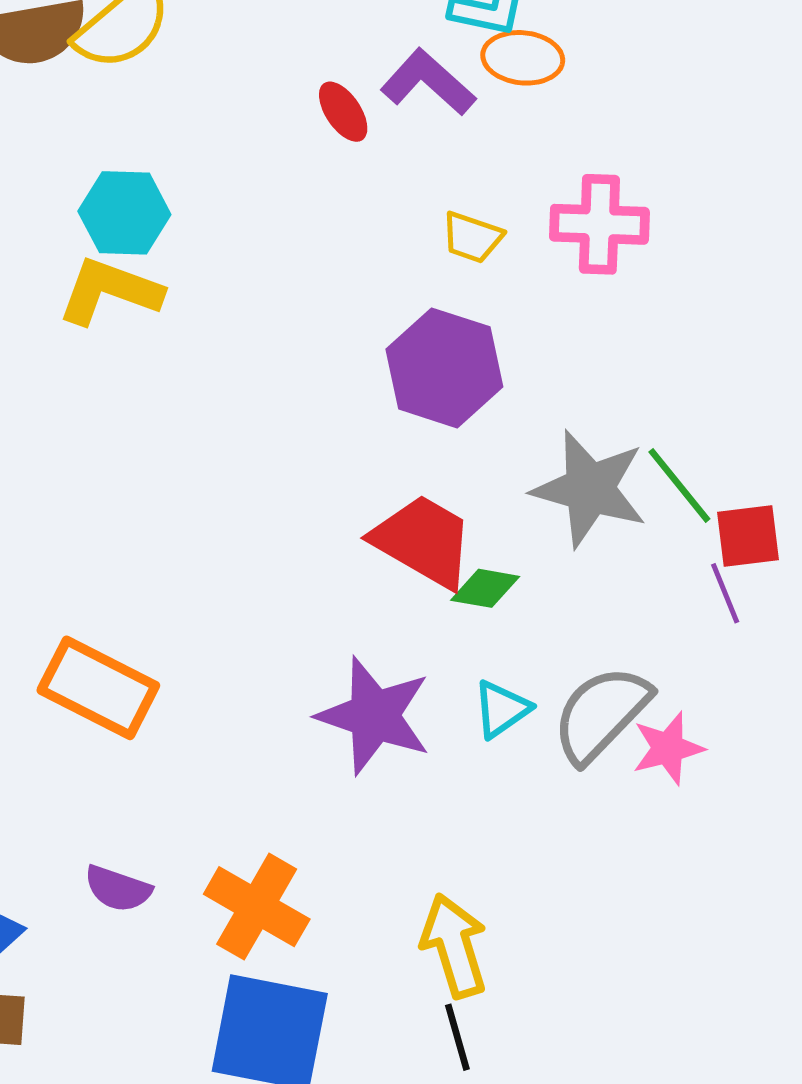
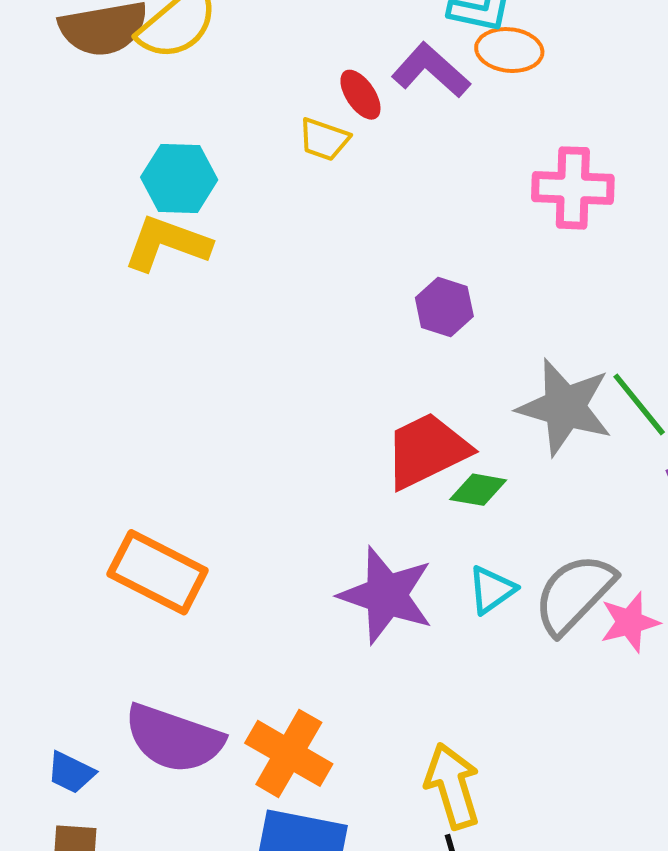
yellow trapezoid: (472, 237) -> (324, 139), moved
purple hexagon: (444, 368) -> (444, 307), size x0.6
red trapezoid: (423, 541) -> (427, 450), turned -56
purple semicircle: (118, 889) -> (174, 739), size x1.8

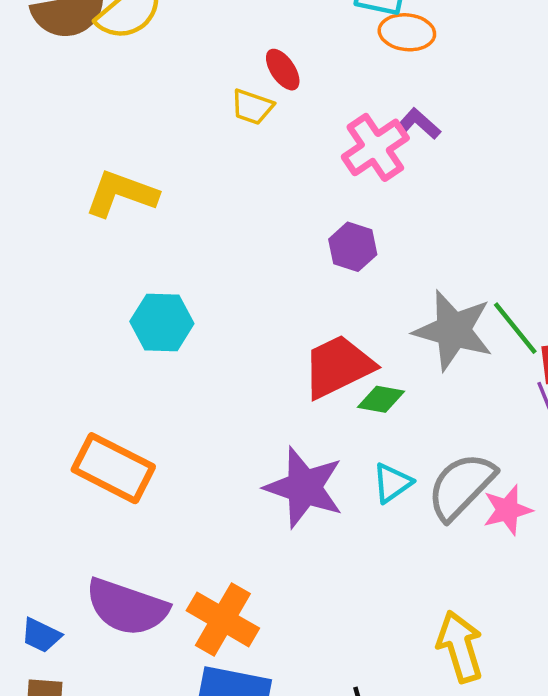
purple L-shape: (431, 70) -> (418, 124), moved, size x0.7
cyan hexagon: (179, 179) -> (162, 322), moved
pink cross: (573, 188) -> (375, 147), moved, turned -36
yellow arrow: (452, 786) -> (460, 647), moved

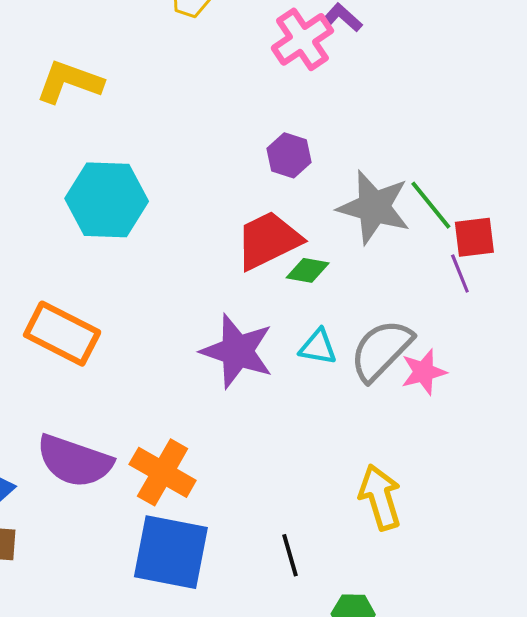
purple hexagon: (353, 247) -> (289, 155), moved
cyan hexagon: (162, 322) -> (107, 200), size x1.4
cyan triangle: (392, 483) -> (318, 347), turned 45

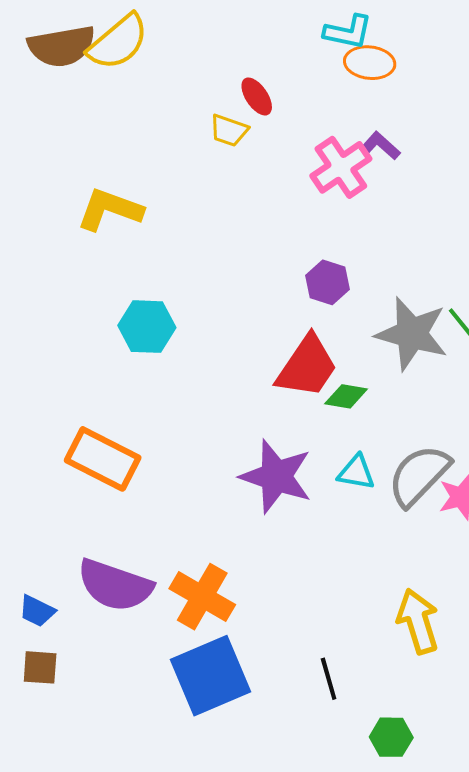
cyan hexagon: (107, 200) -> (147, 327), size x0.7
red trapezoid: (268, 240) -> (307, 367), turned 150
blue square: (171, 552) -> (210, 676), turned -34

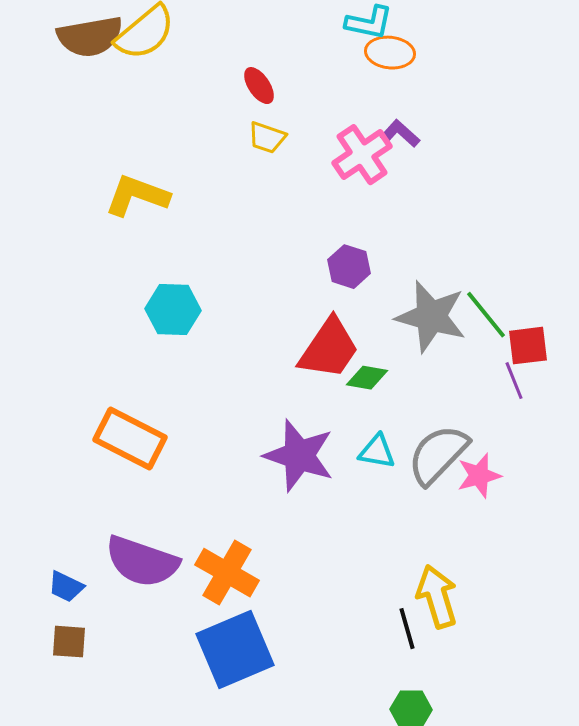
red ellipse: (257, 97) -> (259, 86), moved
yellow trapezoid: (229, 130) -> (267, 138), moved
black line: (329, 679) -> (407, 629), moved

